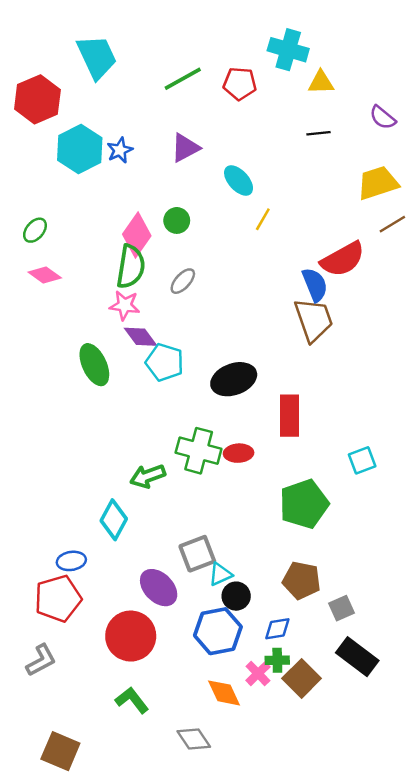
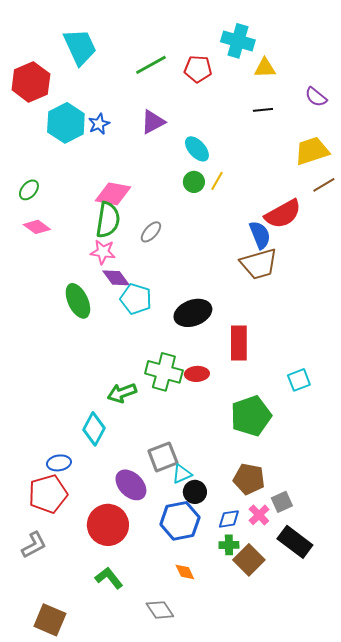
green circle: (177, 220) -> (194, 182), moved
pink diamond: (137, 235) -> (113, 194), turned 66
brown trapezoid: (314, 320) -> (259, 264), turned 93
pink cross: (258, 674) -> (259, 515), moved
orange diamond: (224, 693) -> (185, 572), size x0.7

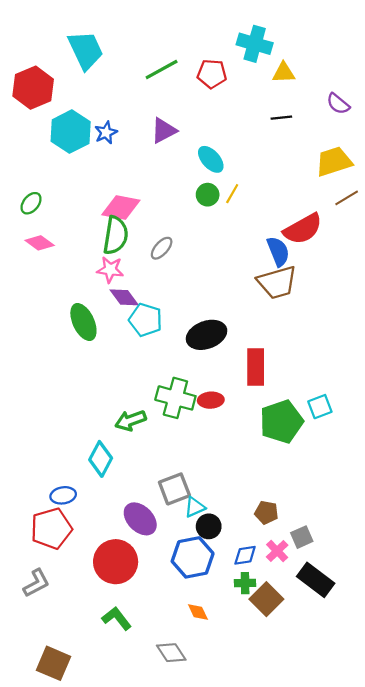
green pentagon: (251, 416) -> (281, 422), moved
brown pentagon: (249, 479) -> (266, 512), size x0.7

